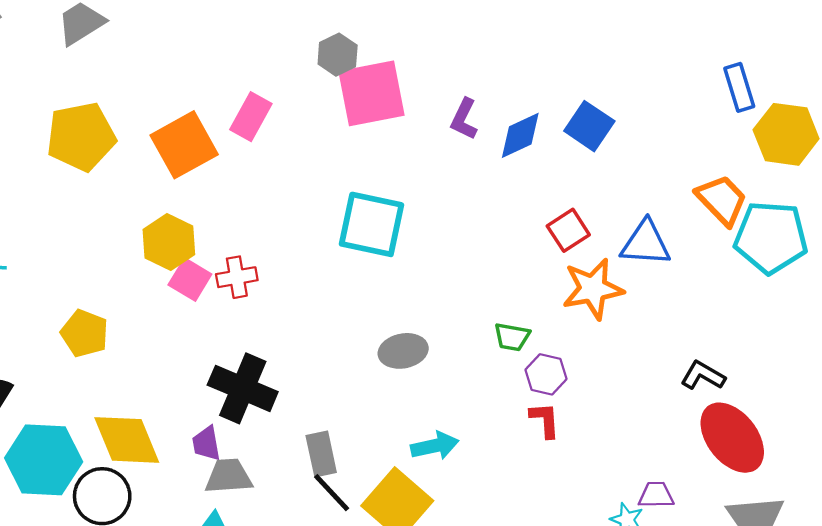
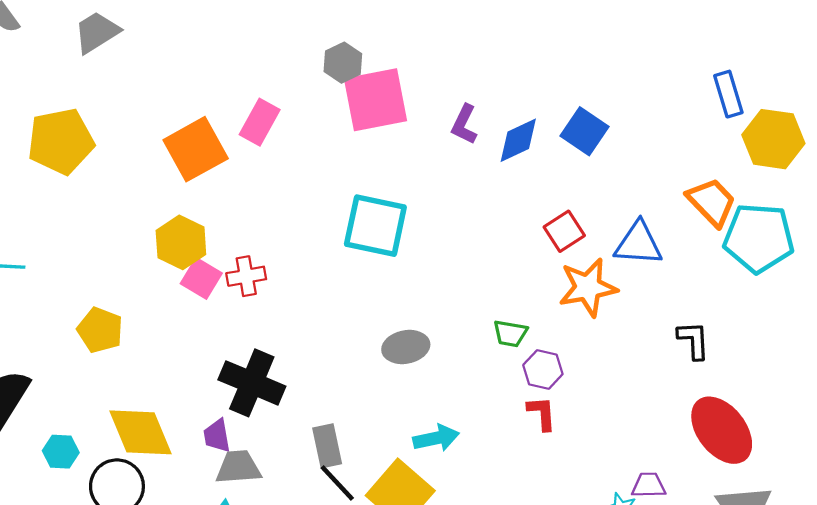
yellow pentagon: (81, 137) -> (61, 141), moved
black L-shape: (703, 376) -> (694, 340), moved, turned 57
cyan hexagon: (44, 460) -> (61, 452), size x0.5

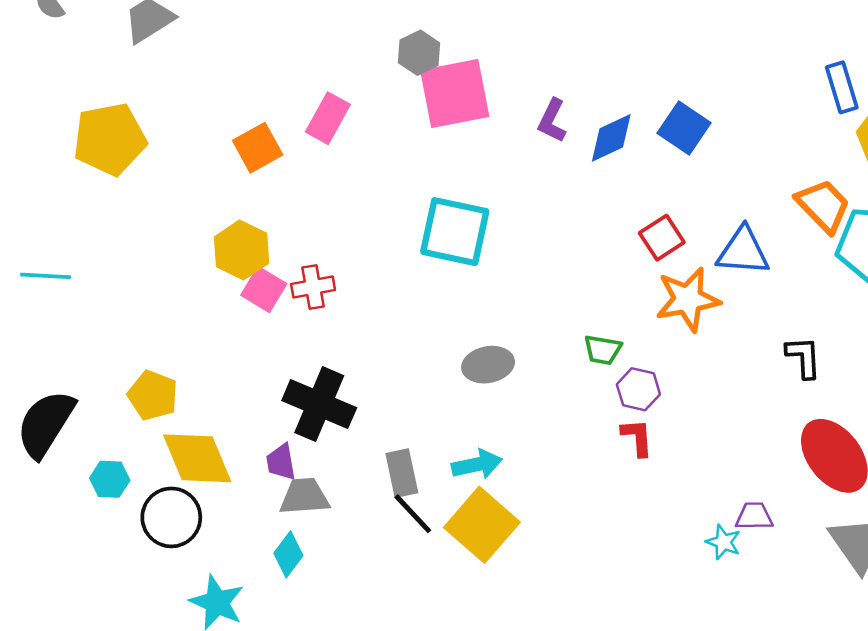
orange square: (196, 149) -> (258, 148), size x0.7
yellow pentagon: (100, 330) -> (153, 395), moved
cyan arrow: (436, 438) -> (477, 464), moved

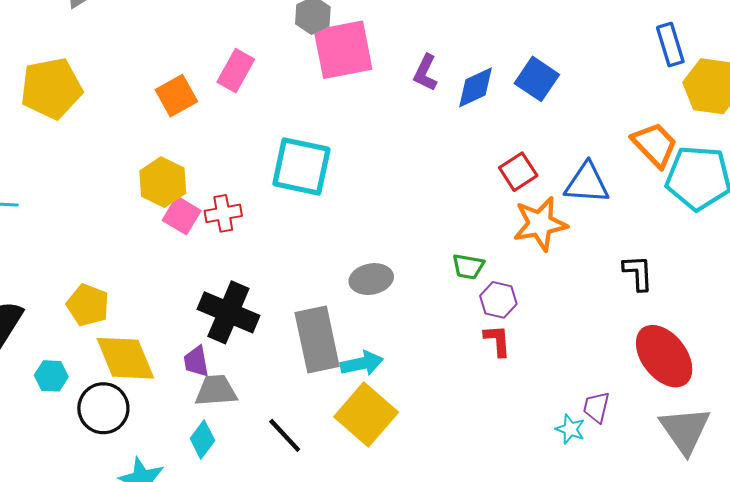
cyan square: (455, 232) -> (301, 166), moved
gray rectangle: (402, 473) -> (317, 339), moved, size x1.6
black line: (413, 514) -> (285, 435), moved
purple trapezoid: (754, 516) -> (596, 407), turned -76

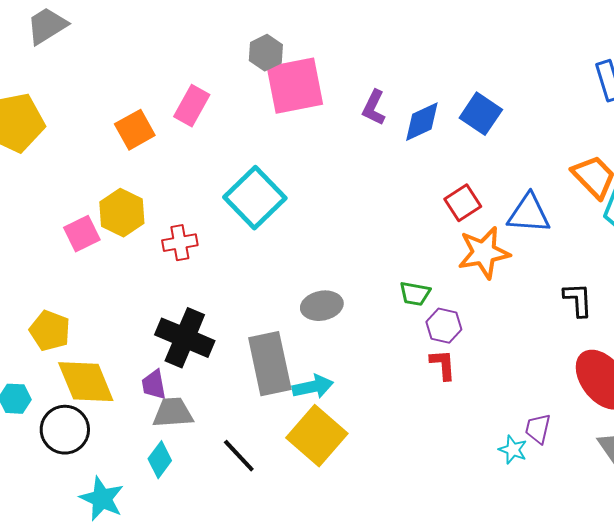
cyan square: (301, 166) -> (255, 198), turned 34
pink square: (182, 215) -> (82, 234), moved, turned 33

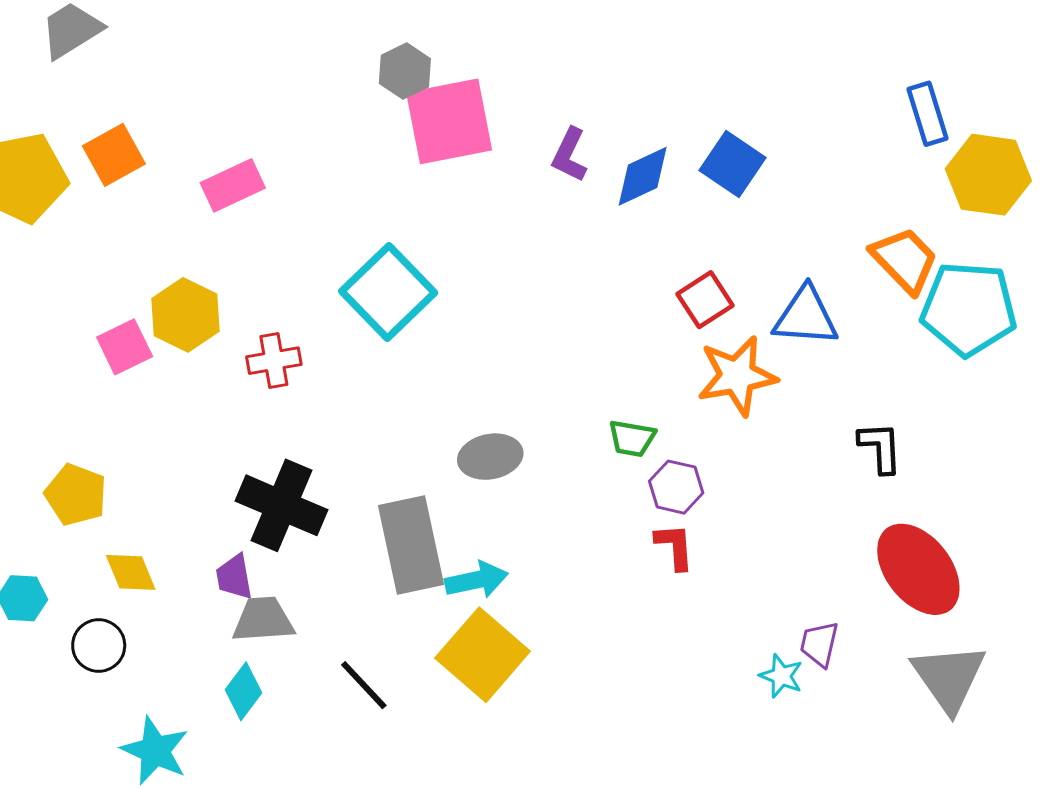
pink rectangle: (192, 106) -> (233, 185), moved, turned 36
orange square: (135, 130) -> (114, 155), moved
yellow diamond: (86, 382) -> (131, 572), size x0.6
black circle: (65, 430) -> (99, 646), size x0.7

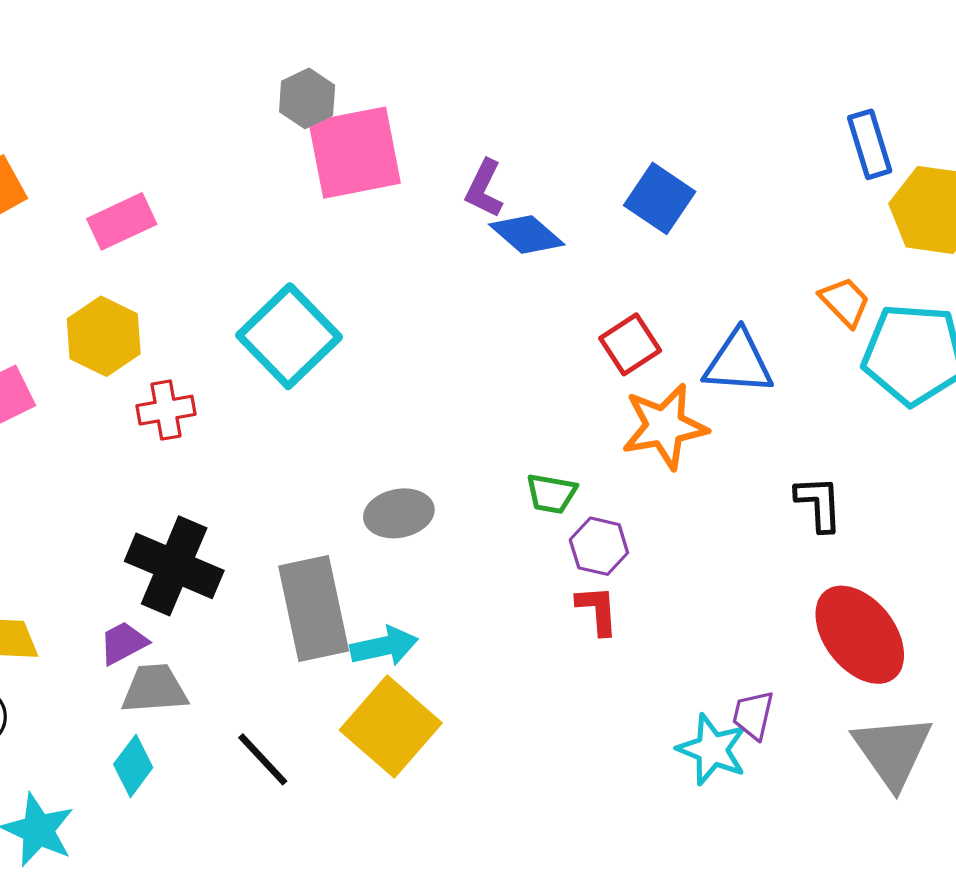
blue diamond: (643, 176) -> (527, 235), moved, turned 66
orange trapezoid: (905, 260) -> (845, 302), size x0.7
yellow hexagon: (186, 315) -> (104, 336), moved
purple trapezoid: (234, 577) -> (123, 643), turned 72
cyan star: (781, 676) -> (712, 750), size x1.5

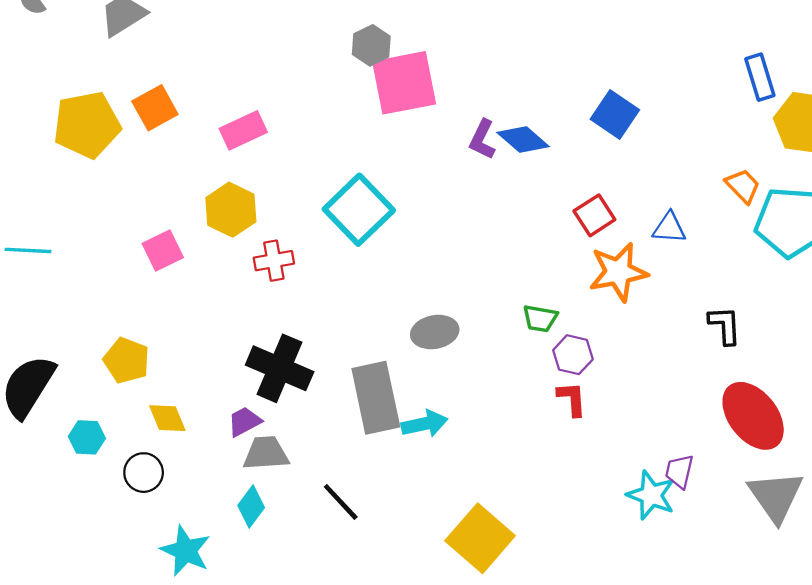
purple L-shape: (484, 189) -> (482, 139), moved
blue triangle: (738, 362) -> (669, 228), size x0.7
yellow square: (391, 727) -> (480, 538), moved

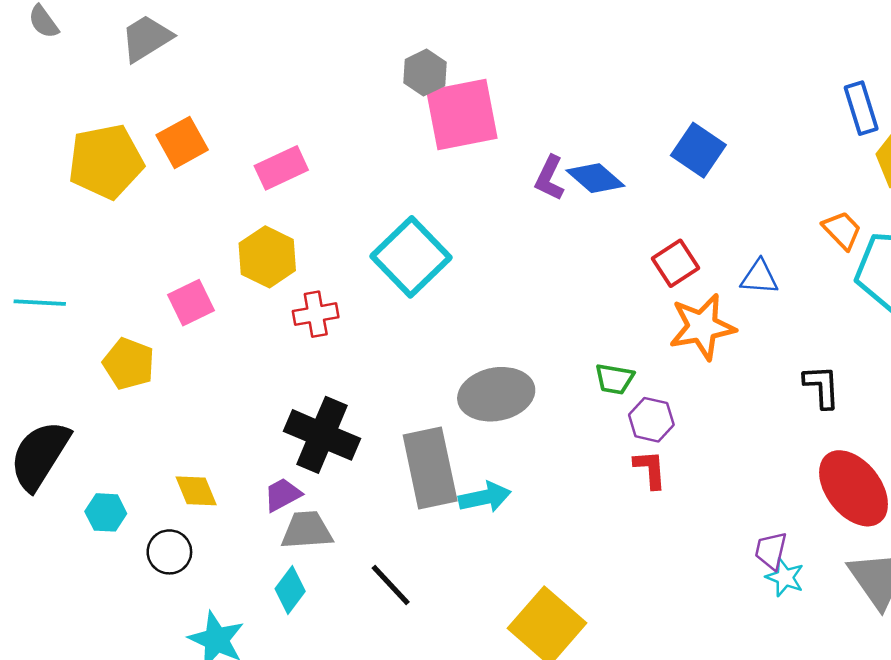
gray ellipse: (435, 332) -> (496, 394), size x1.4
yellow pentagon: (127, 360) -> (129, 364), moved
cyan star: (651, 495) -> (785, 577), moved, size x0.7

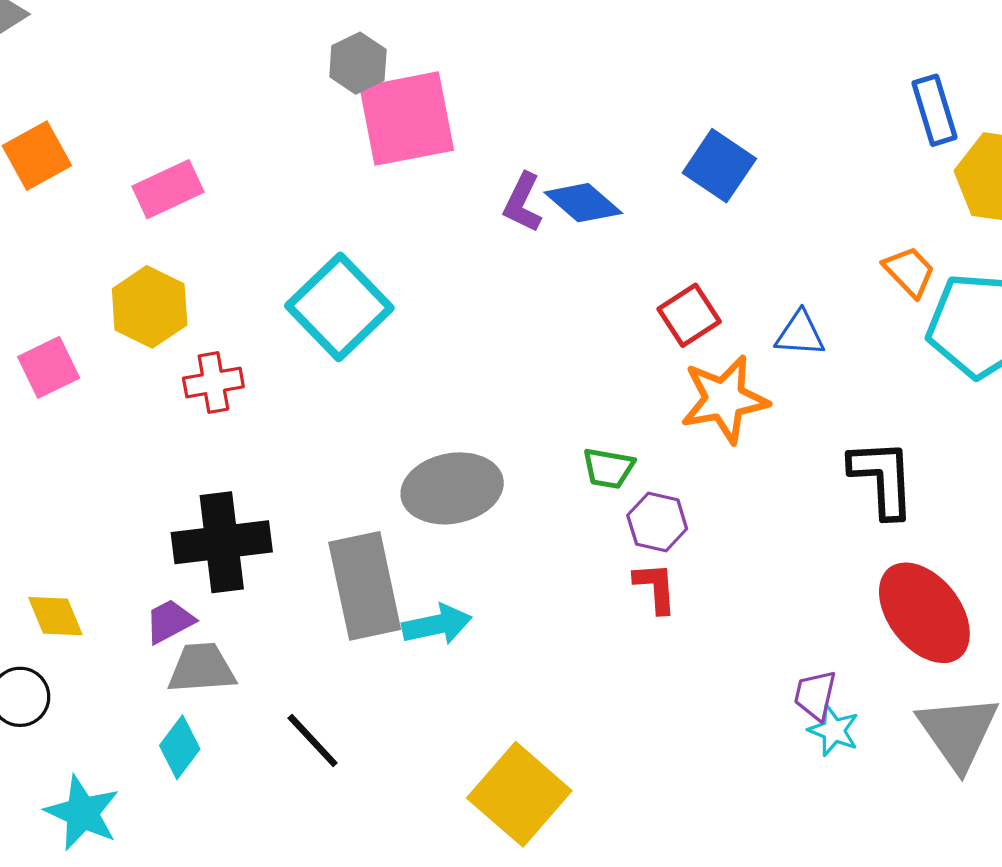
black L-shape: (822, 387) -> (882, 478), size x1.4
black cross: (322, 435) -> (222, 542), turned -30

